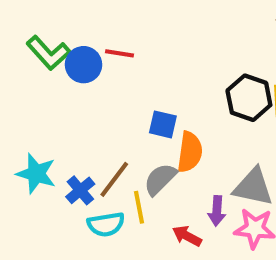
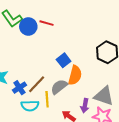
blue square: (163, 124) -> (64, 60), turned 32

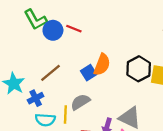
orange semicircle: (75, 75) -> (102, 65), moved
brown line: (37, 84) -> (50, 73), moved

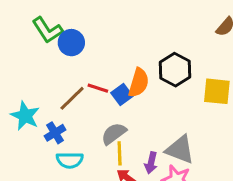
red line: (74, 29) -> (98, 88), moved
black hexagon: (139, 69) -> (175, 70), moved
yellow line: (65, 115) -> (120, 153), moved

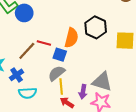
blue square: (122, 95) -> (60, 55), moved, turned -32

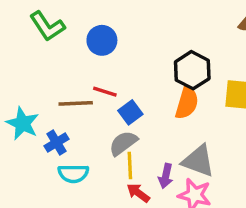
blue circle: (24, 13) -> (102, 40), moved
orange semicircle: (71, 38) -> (187, 103), moved
brown line: (27, 51) -> (76, 103), turned 42
blue square: (60, 55) -> (130, 112), turned 32

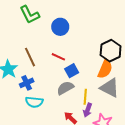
brown line: (76, 103) -> (30, 57), moved, turned 60
gray triangle: (198, 161) -> (110, 88), moved
yellow line: (130, 165) -> (85, 97), moved

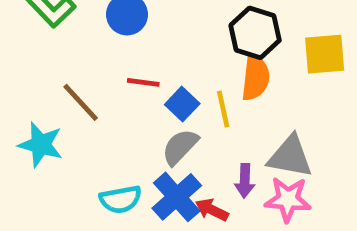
blue cross: (27, 83) -> (177, 197), moved, size x1.5
gray triangle: (110, 88) -> (290, 157), moved
yellow line: (85, 97) -> (223, 109), moved

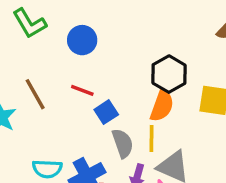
yellow line: (223, 109) -> (151, 138), moved
gray semicircle: (180, 147) -> (123, 143), moved, turned 104

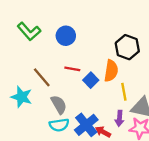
orange semicircle: (162, 106) -> (111, 71), moved
gray semicircle: (123, 143) -> (59, 105), moved

